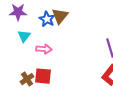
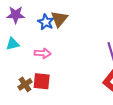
cyan triangle: (24, 36) -> (13, 44), moved, turned 40

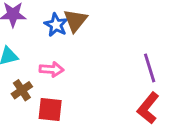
brown cross: (25, 84) -> (22, 90), moved

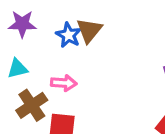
brown cross: (22, 90) -> (32, 105), size x1.4

